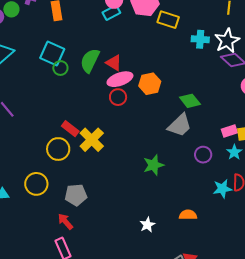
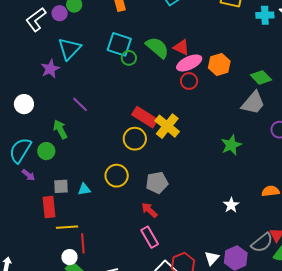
green semicircle: (90, 61) -> (157, 48), turned 110
red rectangle: (70, 129) -> (145, 117), size x1.4

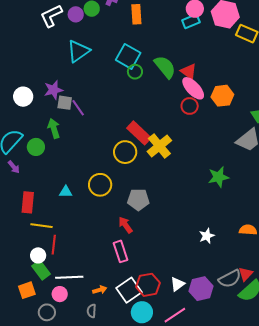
pink ellipse: (189, 63) -> (193, 88), turned 60
purple star: (50, 69) -> (53, 90), moved
gray square: (61, 186) -> (65, 103), moved

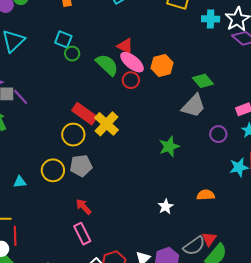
cyan square: (128, 56) -> (63, 39), size x0.7
green semicircle: (165, 67) -> (107, 65), moved
gray pentagon: (138, 200) -> (81, 166), moved

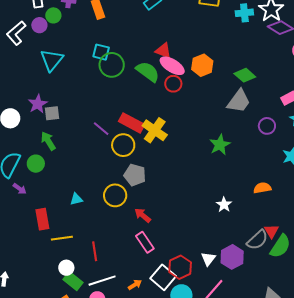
green circle: (72, 54) -> (112, 65), size x1.6
purple line: (21, 97) -> (101, 129), moved
gray pentagon: (81, 166) -> (135, 175), turned 30
yellow circle: (53, 170) -> (115, 195), moved
red line: (15, 236) -> (95, 251), moved

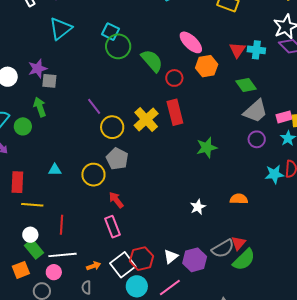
cyan cross: (244, 13) -> (256, 50), moved
red triangle: (163, 51) -> (237, 50), moved, turned 30
pink ellipse: (172, 66) -> (191, 42), moved
gray trapezoid: (239, 101) -> (255, 111), moved
red rectangle: (132, 123) -> (175, 112), moved, turned 35

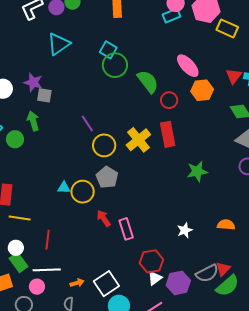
purple star: (38, 69) -> (33, 82), turned 30
cyan triangle: (55, 170) -> (64, 188), moved
pink rectangle: (112, 227) -> (126, 229), moved
red hexagon: (142, 259) -> (151, 261), moved

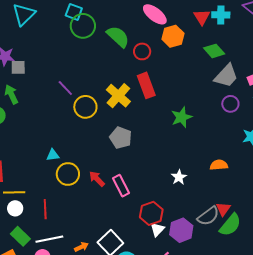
gray pentagon: (107, 177) -> (121, 138), moved
yellow circle: (83, 192) -> (68, 174), moved
white circle: (16, 248) -> (15, 208), moved

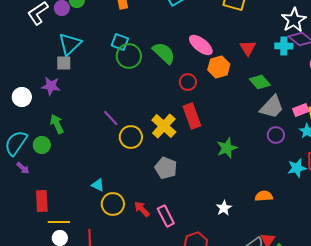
cyan cross: (221, 15) -> (284, 46), moved
green semicircle: (118, 37) -> (164, 53), moved
gray square: (18, 67) -> (64, 63), moved
cyan triangle: (53, 155) -> (98, 185), turned 32

